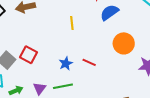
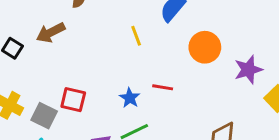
yellow line: (72, 23) -> (136, 36), moved

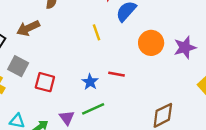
purple star: (248, 70) -> (185, 47), moved
gray square: (44, 116) -> (18, 66), moved

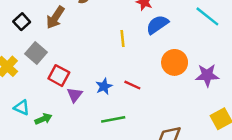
brown arrow: (28, 28) -> (55, 18), turned -45
green line: (93, 109) -> (113, 119), moved
purple triangle: (67, 118) -> (75, 95), moved

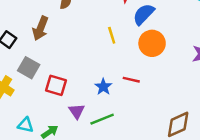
orange circle: (175, 62) -> (152, 43), moved
purple triangle: (75, 95) -> (77, 111), moved
green line: (113, 119) -> (102, 119), moved

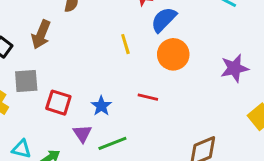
gray square: (29, 68) -> (26, 81), turned -35
blue star: (103, 87) -> (101, 106), moved

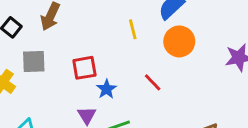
red line: (148, 97) -> (153, 82), turned 30
red square: (58, 103) -> (84, 68), moved, turned -30

